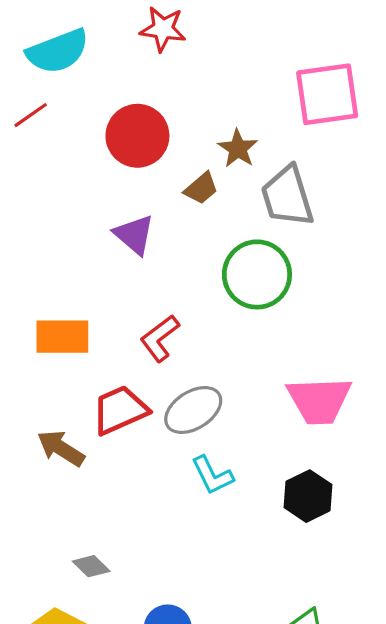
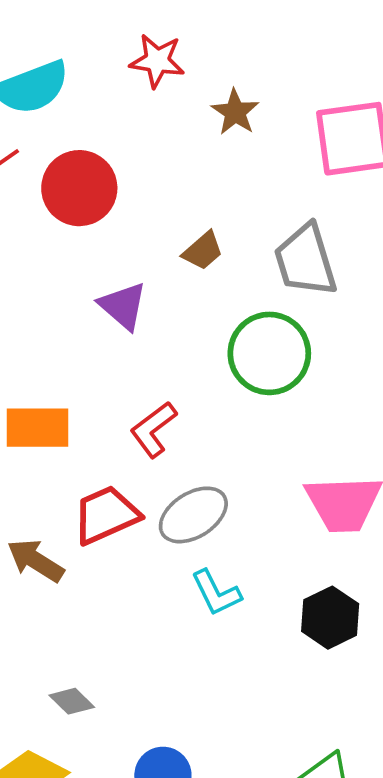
red circle: (137, 136) -> (79, 188), moved
brown star: (238, 149) -> (235, 112), moved

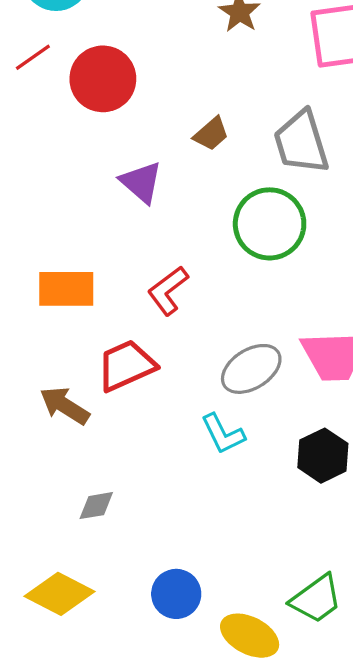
gray ellipse: (193, 515) -> (251, 369), moved
gray diamond: (72, 701) -> (96, 506), moved, turned -54

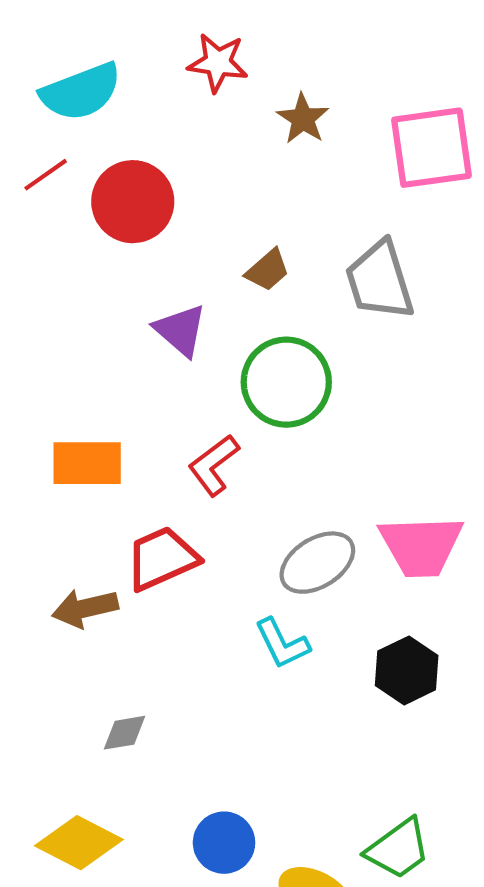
green circle: (270, 224) -> (286, 382), moved
brown arrow: (65, 406) -> (85, 608), turned -45

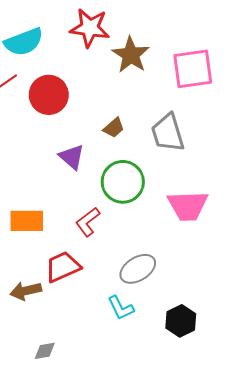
red star: (218, 63) -> (90, 28), size x1.4
brown star: (303, 119) -> (131, 55), size x1.5
pink trapezoid: (421, 546) -> (188, 206), moved

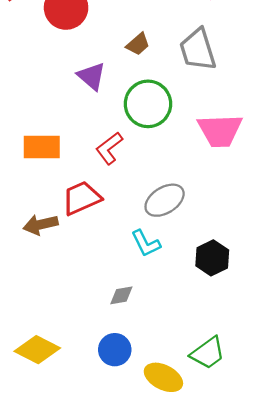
gray diamond: (45, 351) -> (121, 295), moved

